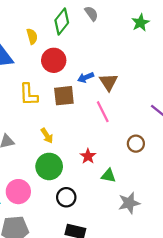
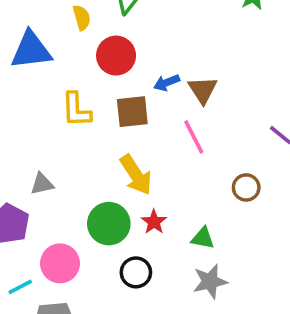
yellow arrow: (47, 136) -> (136, 175), moved, size x1.6
red star: (88, 156) -> (154, 222), moved
gray star: (129, 203) -> (210, 281), moved

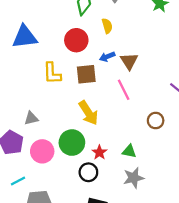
yellow semicircle: (82, 18) -> (107, 26), moved
red star: (154, 222) -> (99, 152), moved
pink circle: (60, 263) -> (42, 151), moved

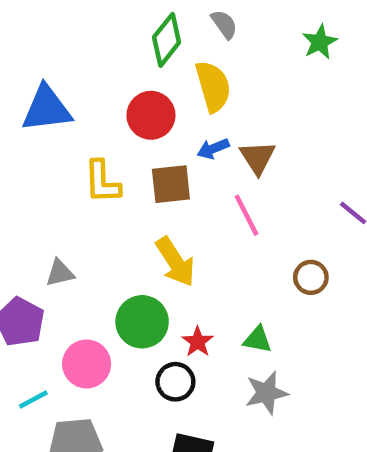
yellow semicircle: (107, 26) -> (213, 86), size x1.6
pink circle: (42, 151) -> (87, 364), moved

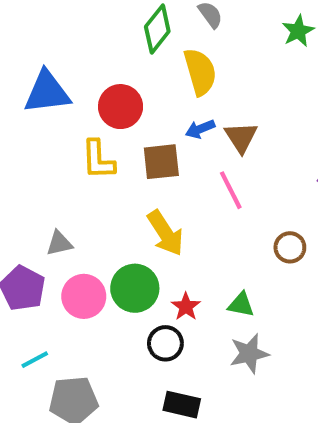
red circle: (151, 115) -> (121, 107), moved
pink circle: (87, 364) -> (84, 296), moved

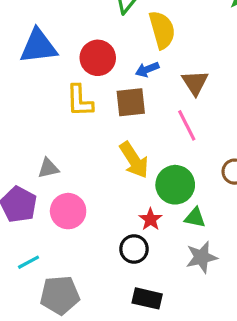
blue arrow: (200, 129) -> (147, 69), moved
green circle: (135, 288) -> (175, 185), moved

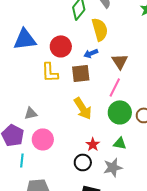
pink line: (187, 125) -> (115, 87), turned 54
green circle: (175, 185) -> (120, 112), moved
gray star: (202, 257) -> (113, 167), moved
cyan line: (29, 262) -> (22, 160), moved, turned -56

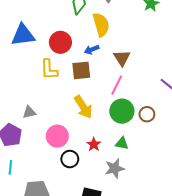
pink circle: (43, 139) -> (57, 136), moved
cyan line: (22, 160) -> (10, 167), moved
black circle: (83, 162) -> (70, 159), moved

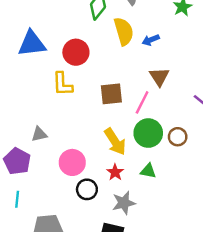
blue arrow: (92, 50) -> (151, 40), moved
brown triangle: (122, 58) -> (159, 77), moved
brown square: (81, 70) -> (111, 94), moved
yellow arrow: (83, 107) -> (115, 142), moved
gray star: (115, 168) -> (124, 203), moved

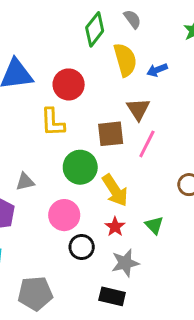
brown triangle: (159, 77) -> (138, 109), moved
green circle: (148, 133) -> (80, 167), moved
green triangle: (148, 171) -> (154, 225), turned 35

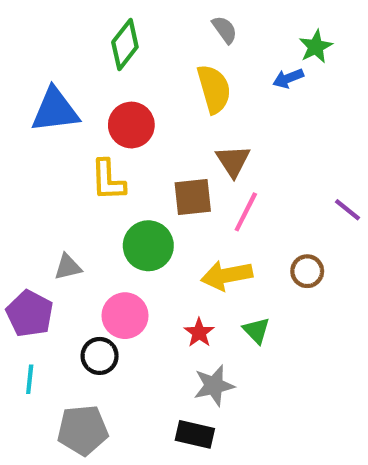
green diamond: (95, 29) -> (125, 44), moved
blue arrow: (157, 70) -> (288, 78), moved
yellow arrow: (115, 190) -> (227, 275), moved, turned 112
black circle: (82, 247) -> (100, 356), moved

